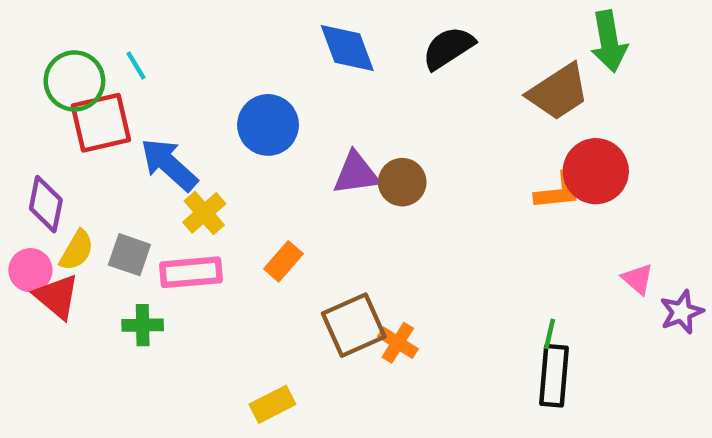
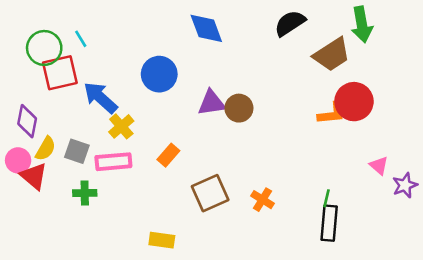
black semicircle: (448, 48) -> (290, 23), moved
orange cross: (398, 343) -> (262, 200), moved
yellow rectangle: (272, 404) -> (162, 240), turned 35

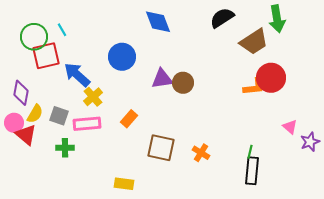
brown square: (210, 193) -> (161, 148), turned 36

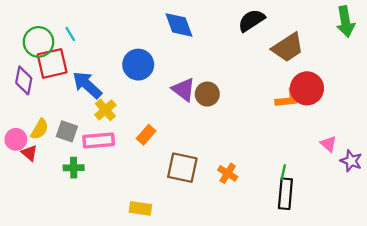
green arrow: (277, 19) -> (345, 22), moved
purple triangle: (162, 79) -> (184, 89), turned 45
purple diamond: (21, 93) -> (24, 80), moved
red triangle: (26, 135) -> (29, 153), size x0.7
purple star: (310, 142) -> (351, 161), turned -30

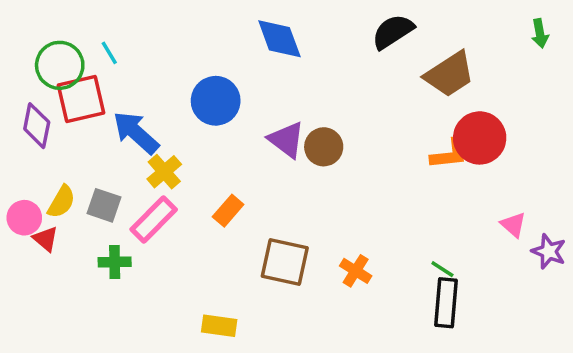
green arrow: (345, 22) -> (540, 33), size x0.6
pink rectangle: (99, 140) -> (154, 219), turned -40
green line: (283, 172) -> (442, 269), turned -70

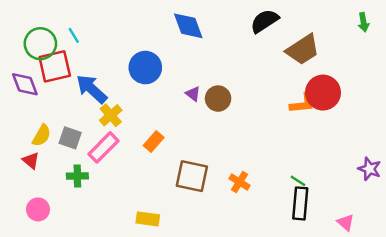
purple diamond: (37, 126) -> (25, 84), turned -32
purple triangle: (286, 140) -> (193, 94), size x0.6
pink circle: (24, 218) -> (38, 209), moved
pink triangle: (513, 225) -> (346, 223), moved

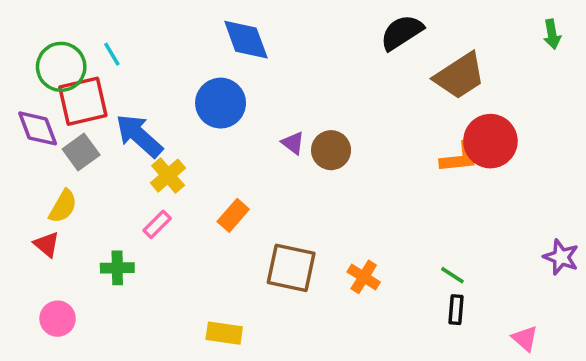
blue diamond: (188, 26) -> (246, 40), moved
gray square: (70, 138) -> (81, 152), moved, turned 35
pink rectangle: (104, 147) -> (157, 224), size x0.6
black rectangle: (300, 203) -> (456, 310), size x0.6

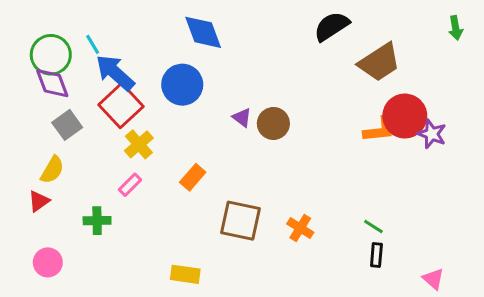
red square: (83, 101) -> (121, 106), moved, turned -30
purple diamond: (38, 128) -> (52, 83), moved
blue arrow: (139, 136) -> (115, 73), moved
red triangle: (47, 244) -> (39, 201), turned 45
purple star: (561, 257) -> (432, 134), moved

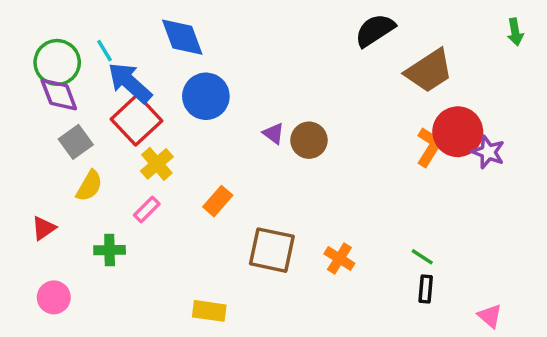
blue diamond: (203, 32) -> (182, 37), moved
orange L-shape: (379, 129) -> (429, 147), turned -52
yellow semicircle: (52, 170) -> (89, 186), moved

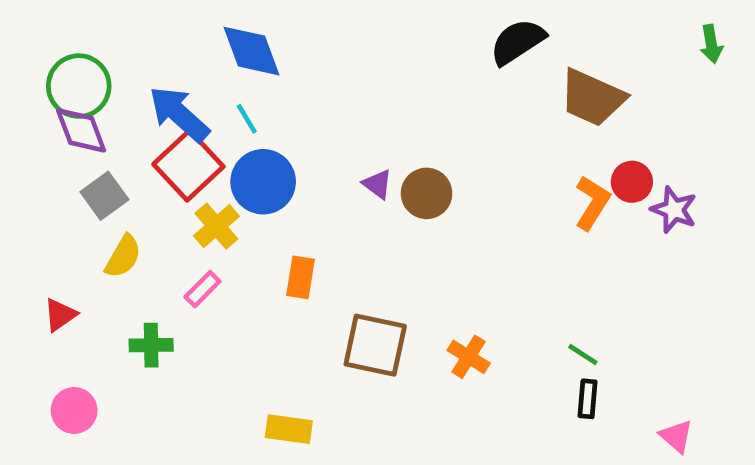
cyan line: (104, 51) -> (247, 119), moved
brown trapezoid: (429, 71) -> (592, 98), turned 57
blue circle: (206, 96) -> (263, 182), moved
red circle: (458, 132) -> (632, 182), size x0.6
orange rectangle: (218, 201) -> (300, 277), turned -32

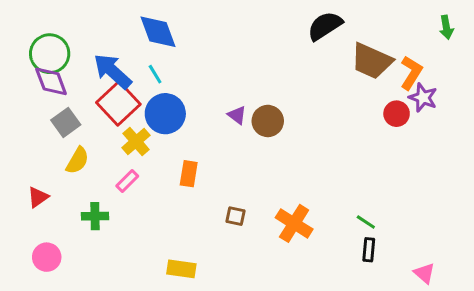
orange L-shape: (592, 203) -> (411, 73), moved
purple star: (674, 210) -> (423, 98), moved
brown square: (375, 345) -> (236, 216), size x0.5
orange cross: (469, 357) -> (294, 223), size x1.4

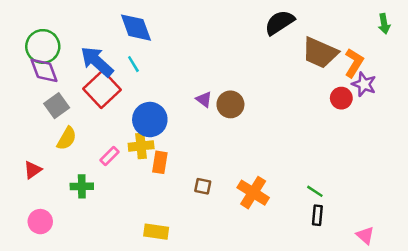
blue circle: (165, 114) -> (150, 120), moved
yellow cross: (136, 141) -> (141, 146), moved, turned 35
orange rectangle: (189, 174) -> (160, 162), moved

